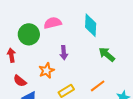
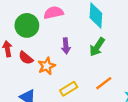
green arrow: (107, 54) -> (97, 47), moved, turned -96
red semicircle: (20, 81) -> (26, 58), moved

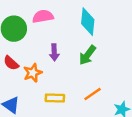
yellow rectangle: (69, 89) -> (55, 98), turned 30

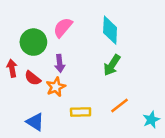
pink semicircle: (43, 16) -> (63, 27), turned -36
purple arrow: (54, 52) -> (60, 63), moved

